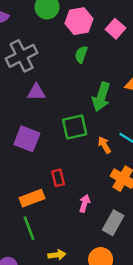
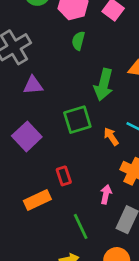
purple square: (27, 139) -> (27, 136), turned 30
pink arrow: (85, 203) -> (106, 194), moved
green line: (29, 228) -> (81, 226), moved

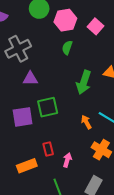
green square: (77, 120) -> (48, 107), moved
purple square: (27, 136) -> (23, 117), turned 30
pink arrow: (106, 194) -> (67, 160), moved

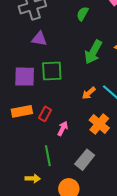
orange arrow: (86, 122) -> (89, 93), turned -112
red rectangle: (48, 149) -> (45, 114), turned 32
orange rectangle: (27, 166) -> (22, 111), moved

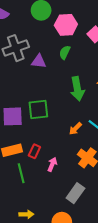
purple triangle: (39, 39) -> (39, 61), moved
green arrow: (93, 52) -> (77, 89), turned -35
green line: (48, 156) -> (21, 173), moved

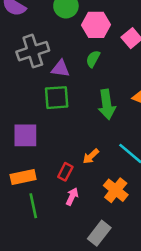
green square: (38, 109) -> (57, 98), moved
orange arrow: (75, 129) -> (91, 156), moved
red rectangle: (34, 151) -> (65, 172), moved

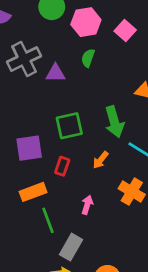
green square: (57, 98) -> (69, 126), moved
green arrow: (107, 104) -> (114, 122), moved
red rectangle: (65, 172) -> (62, 166), moved
gray rectangle: (99, 233) -> (71, 247), moved

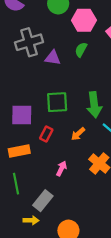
green line: (48, 220) -> (16, 184), moved

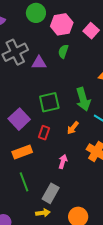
purple square: (22, 115) -> (19, 119), turned -35

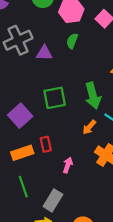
orange arrow: (73, 128) -> (89, 127), moved
red rectangle: (44, 133) -> (46, 144), moved, turned -32

